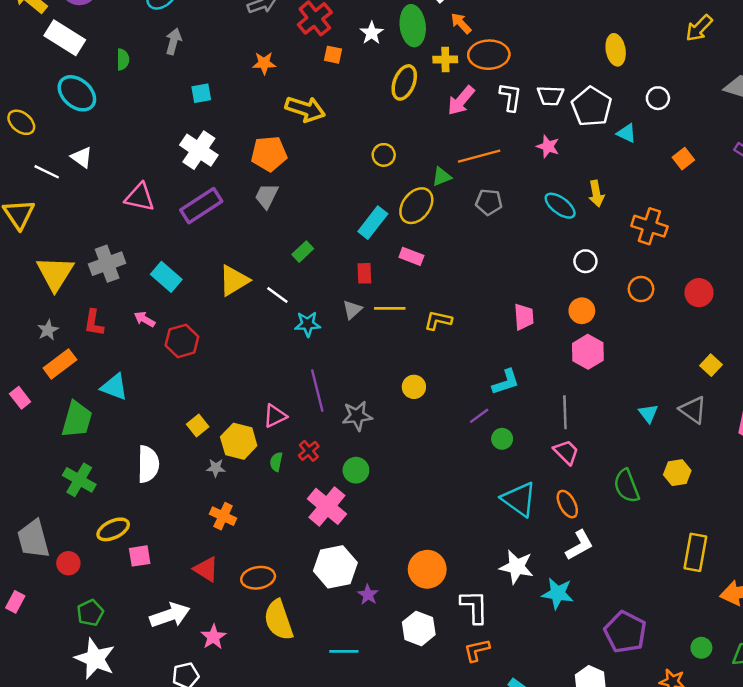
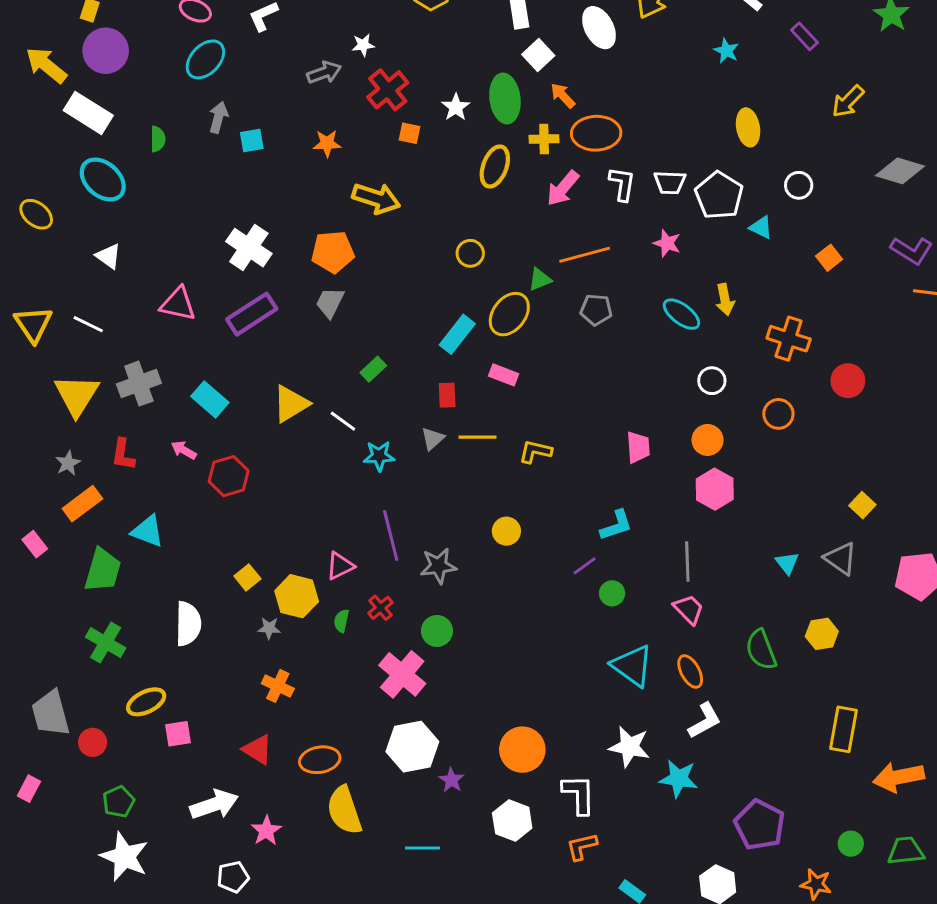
cyan square: (201, 93) -> (252, 140), moved
white line: (47, 172) -> (88, 324), moved
red circle: (699, 293) -> (848, 381), moved

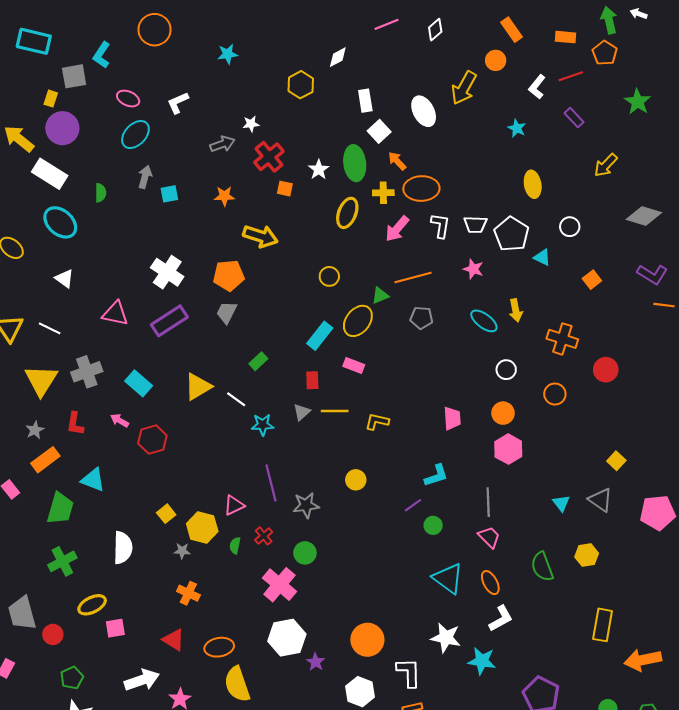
green cross: (106, 643) -> (62, 561), turned 32

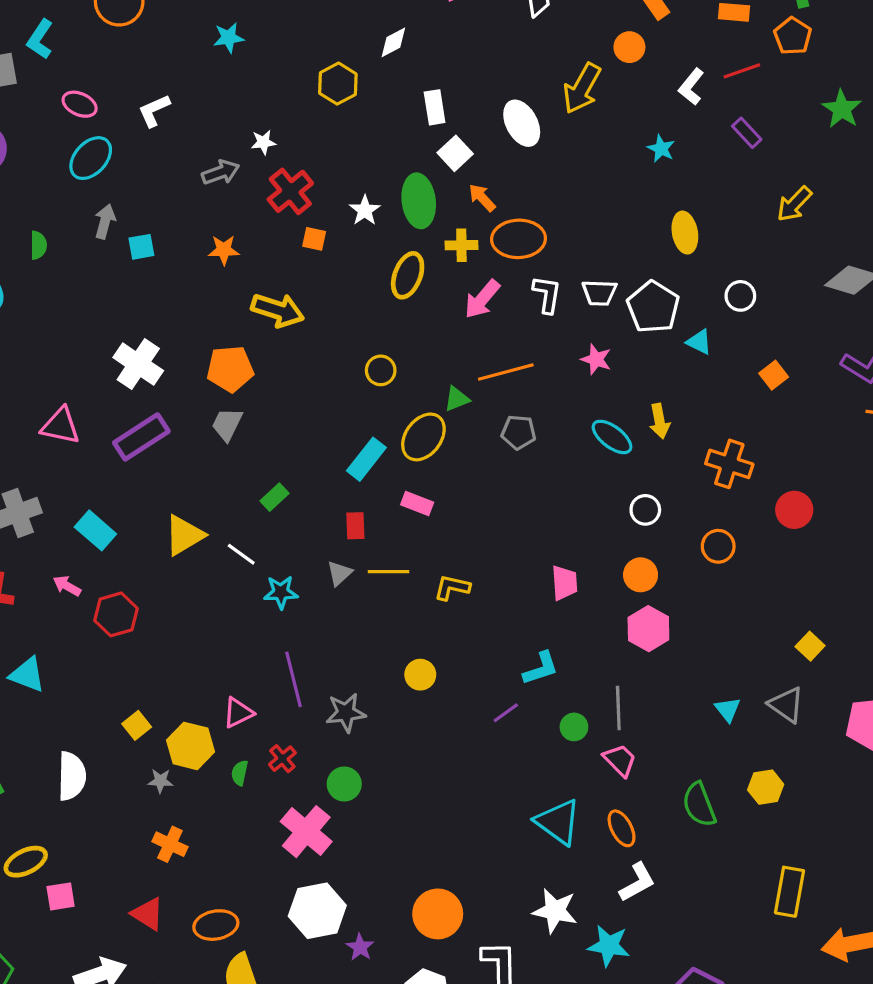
green circle: (433, 525) -> (574, 727), moved

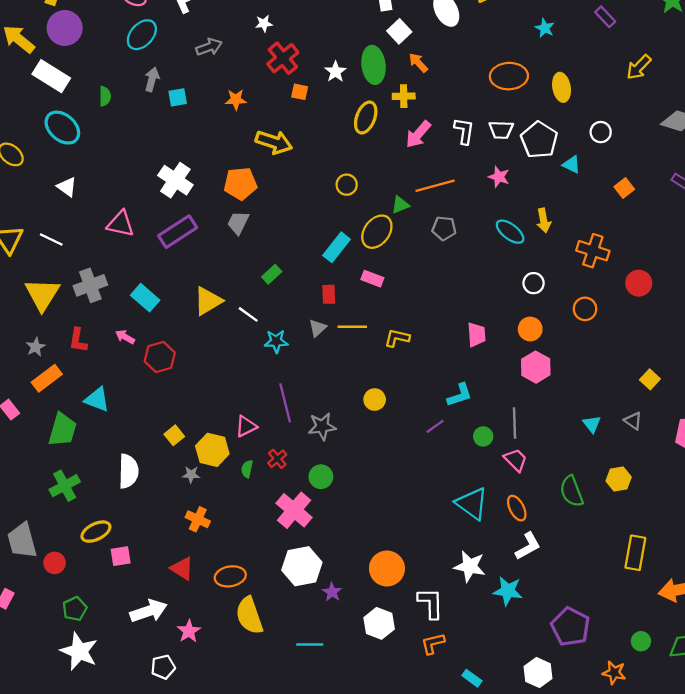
gray arrow: (221, 172) -> (209, 47), moved
orange ellipse: (519, 239) -> (509, 76), moved
gray triangle: (786, 705) -> (633, 421), size x0.7

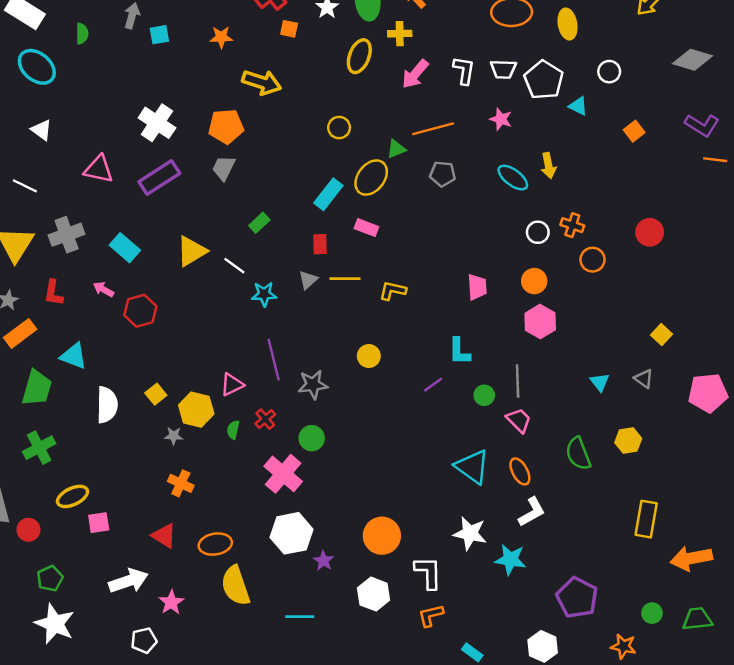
orange cross: (593, 251) -> (572, 225), moved, size x0.7
cyan L-shape: (460, 395) -> (459, 351), turned 108
white semicircle: (128, 471) -> (107, 405), moved

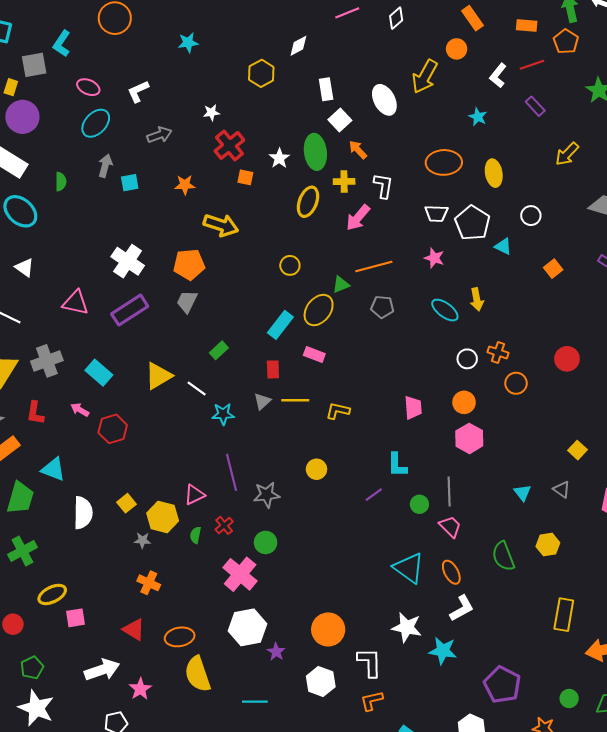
white L-shape: (464, 70) -> (383, 186), moved

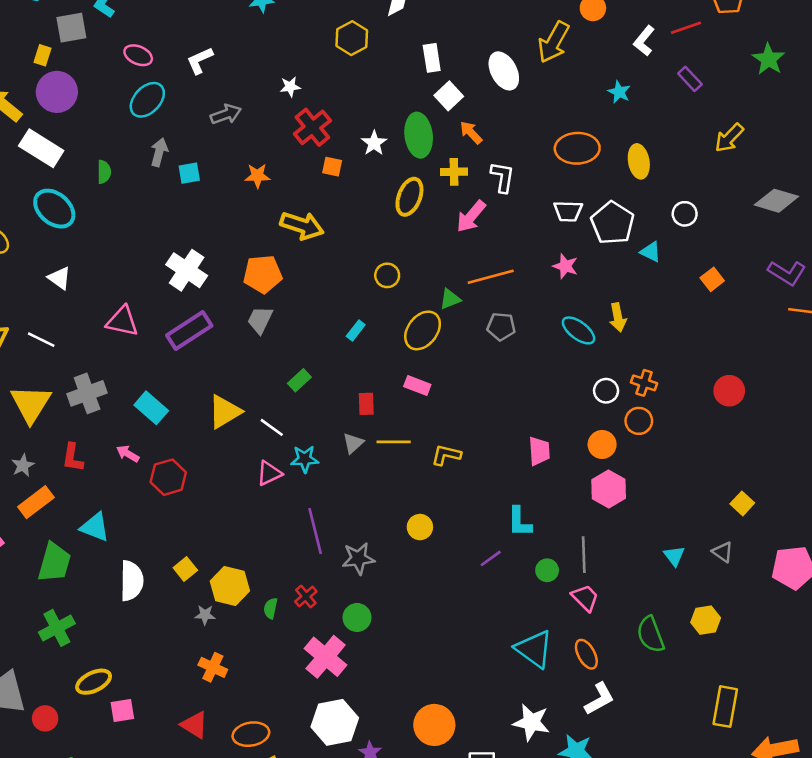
cyan rectangle: (280, 325) -> (356, 330), moved, size x0.6
orange circle: (516, 383) -> (639, 421), moved
pink triangle: (194, 495) -> (269, 473), moved

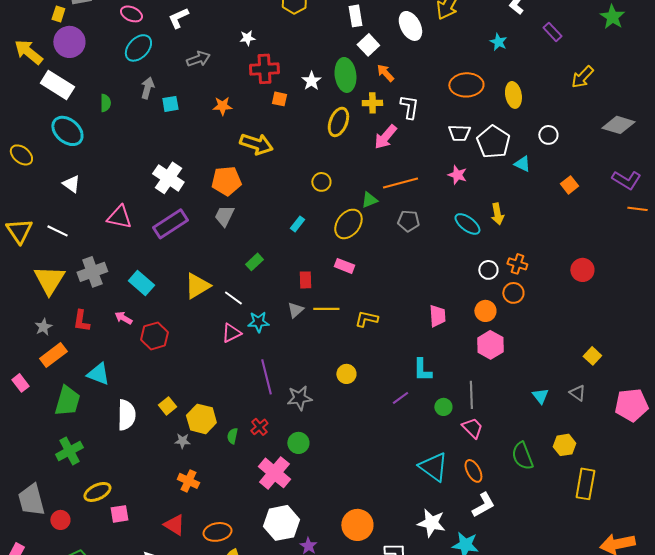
red cross: (312, 127) -> (264, 69), turned 36
yellow rectangle: (725, 707) -> (585, 484), moved

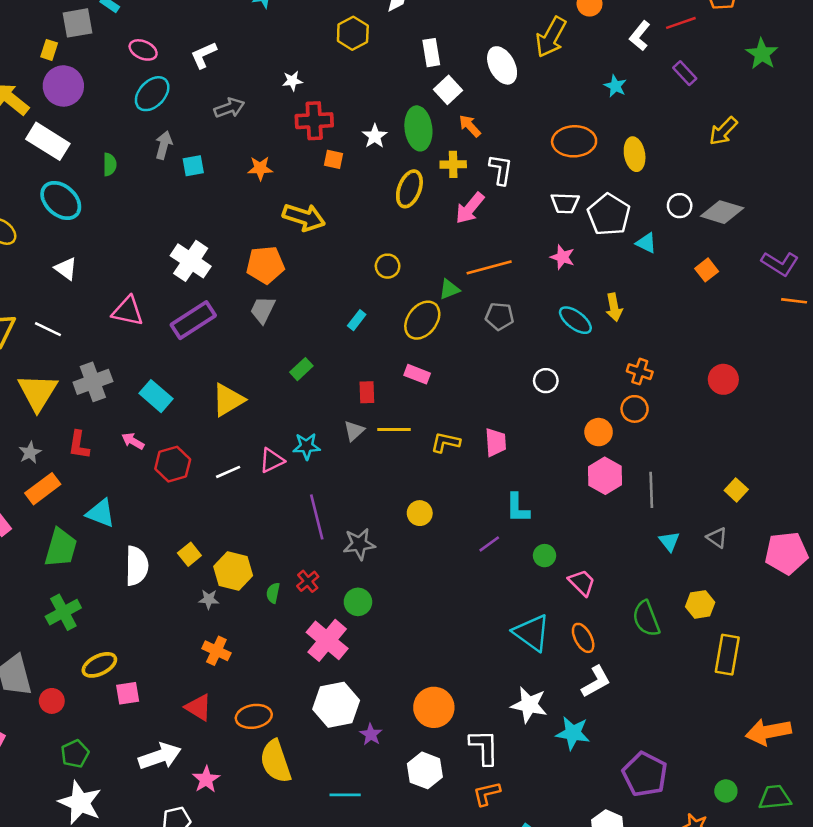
gray diamond: (618, 125) -> (722, 212), moved
white circle: (488, 270) -> (546, 381), moved
white line: (233, 298) -> (228, 472), moved, turned -60
pink trapezoid: (437, 316) -> (496, 442), moved
gray line: (471, 395) -> (651, 490), moved

